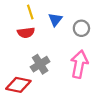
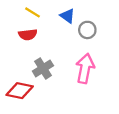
yellow line: (30, 12) -> (32, 12), turned -40
blue triangle: (55, 20) -> (67, 16), moved, turned -32

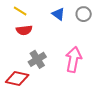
yellow line: (32, 12) -> (20, 11), moved
gray circle: (87, 30) -> (84, 14), moved

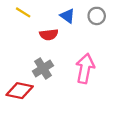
red semicircle: (24, 30) -> (49, 35), moved

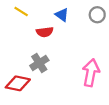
gray circle: (97, 16) -> (97, 15), moved
pink arrow: (85, 68) -> (91, 73), moved

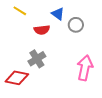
gray circle: (97, 15) -> (76, 25), moved

